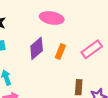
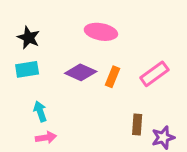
purple diamond: (37, 48) -> (81, 72), turned 65

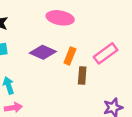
brown rectangle: (137, 124) -> (82, 76), moved

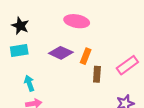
pink rectangle: (106, 53) -> (127, 65), moved

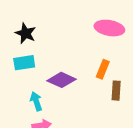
pink ellipse: (77, 21) -> (109, 28), moved
purple diamond: (61, 53) -> (61, 80), moved

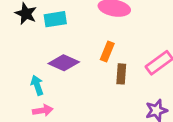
cyan rectangle: (24, 63) -> (55, 19), moved

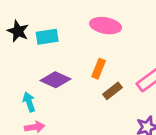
brown rectangle: (121, 74) -> (112, 91), turned 48

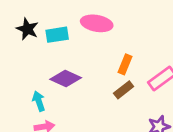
pink ellipse: (105, 26) -> (97, 23), moved
orange rectangle: (99, 69) -> (125, 64), moved

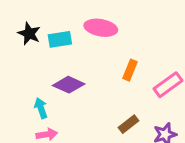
brown rectangle: (124, 90) -> (129, 124), moved

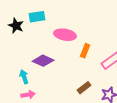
pink ellipse: (101, 28) -> (65, 35), moved
cyan rectangle: (60, 39) -> (37, 17), moved

